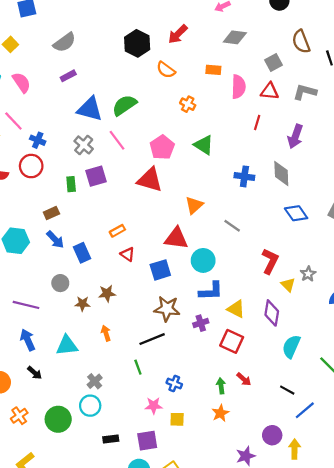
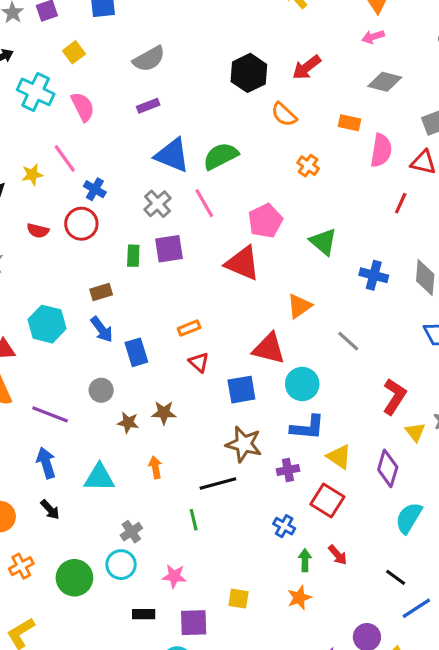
green triangle: (204, 145) -> (323, 242), moved
blue cross: (174, 383) -> (284, 526), moved
pink star: (154, 406) -> (174, 576), moved

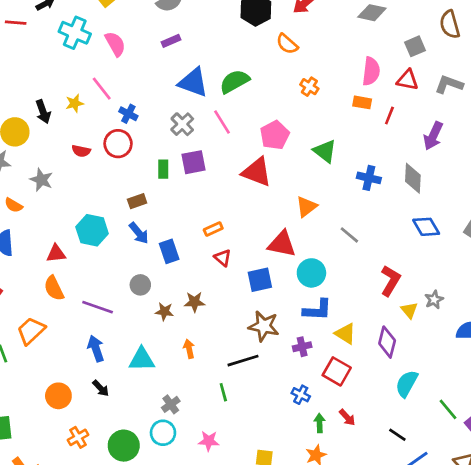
orange rectangle: (350, 123) -> (362, 102), moved

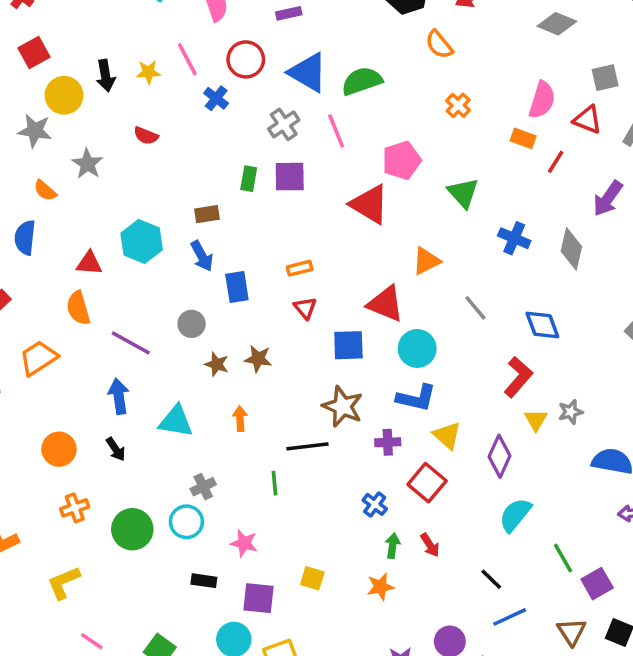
red circle: (118, 144) -> (246, 59), moved
blue diamond: (426, 227) -> (542, 325), moved

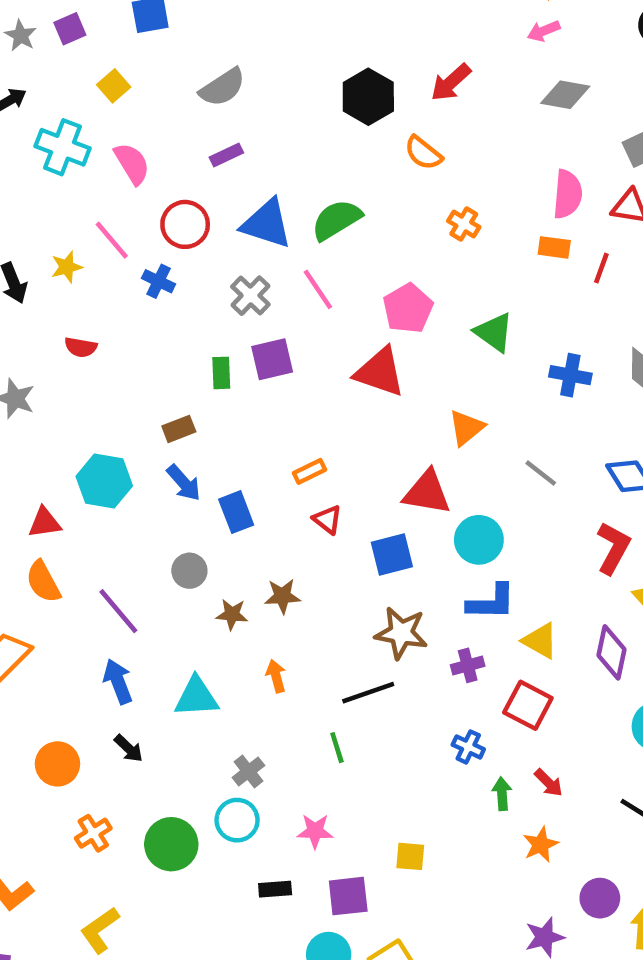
purple line: (131, 343) -> (118, 611), turned 33
orange star: (380, 587) -> (541, 845), moved

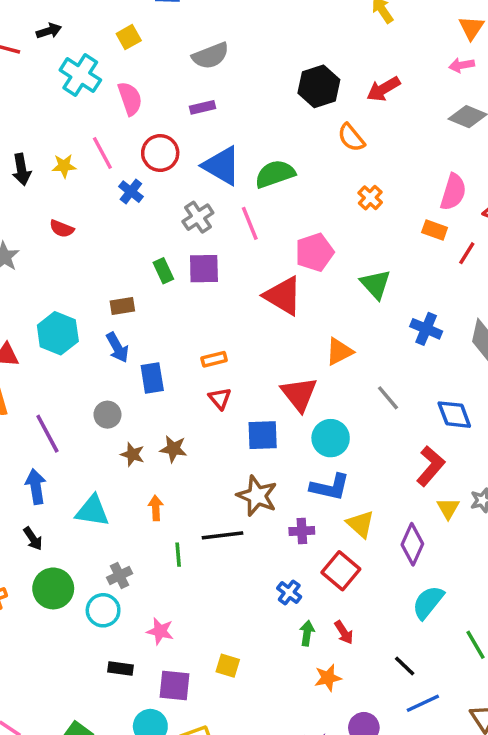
green rectangle: (221, 373) -> (163, 271), turned -35
red triangle: (427, 492) -> (299, 394), turned 30
green line: (337, 748) -> (178, 555), moved
green circle: (171, 844) -> (53, 588), moved

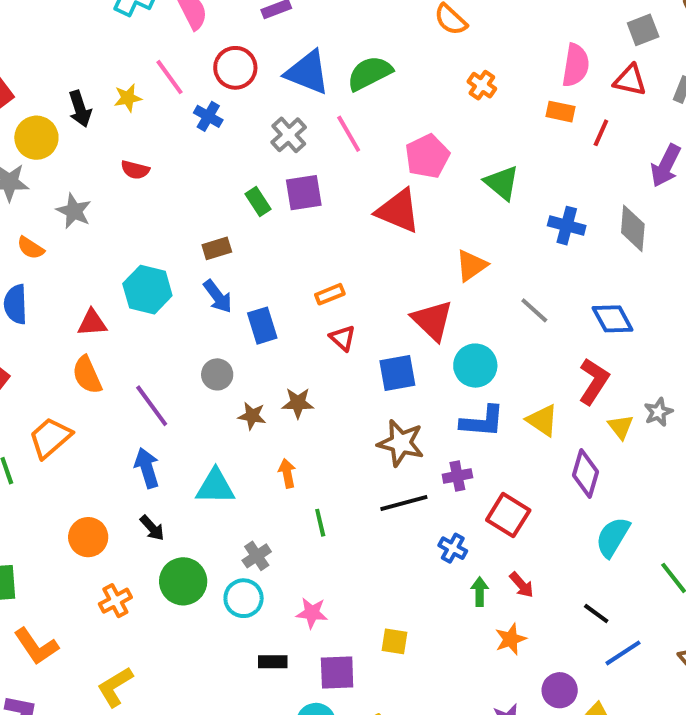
yellow triangle: (360, 524) -> (542, 420), moved
black line: (222, 535) -> (404, 503), moved

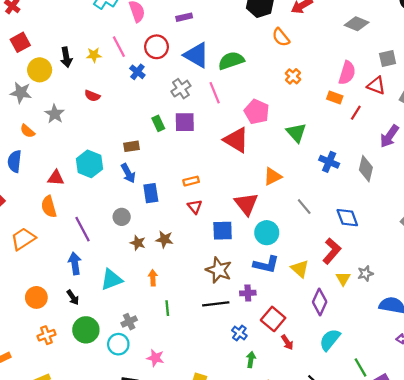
pink pentagon: (427, 156) -> (257, 112), turned -30
cyan triangle: (215, 487) -> (112, 279), turned -30
red arrow: (522, 585) -> (287, 342), moved

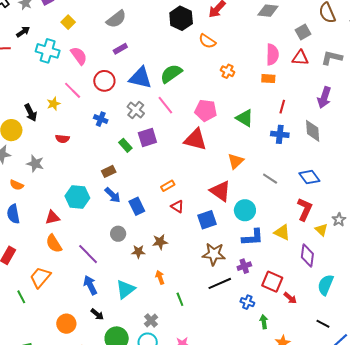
blue cross: (137, 72) -> (101, 119), moved
red line: (356, 113) -> (282, 107), moved

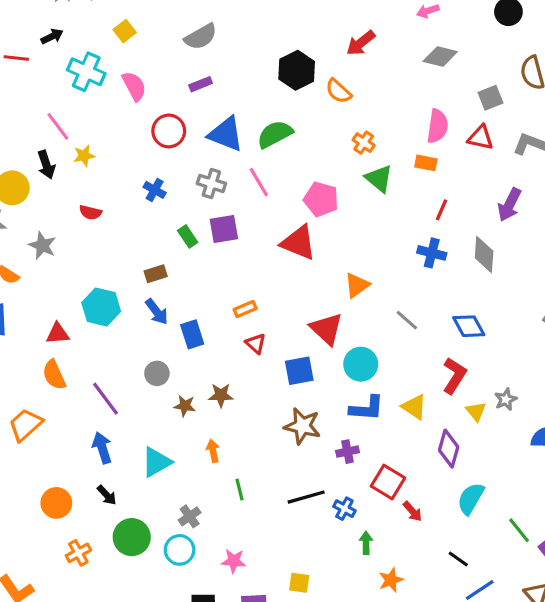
black hexagon: (181, 18) -> (297, 70), moved
pink line: (73, 90) -> (58, 126), moved
gray cross: (136, 110) -> (211, 184), turned -30
green triangle: (245, 118) -> (379, 179), moved
black line: (220, 283) -> (306, 497), moved

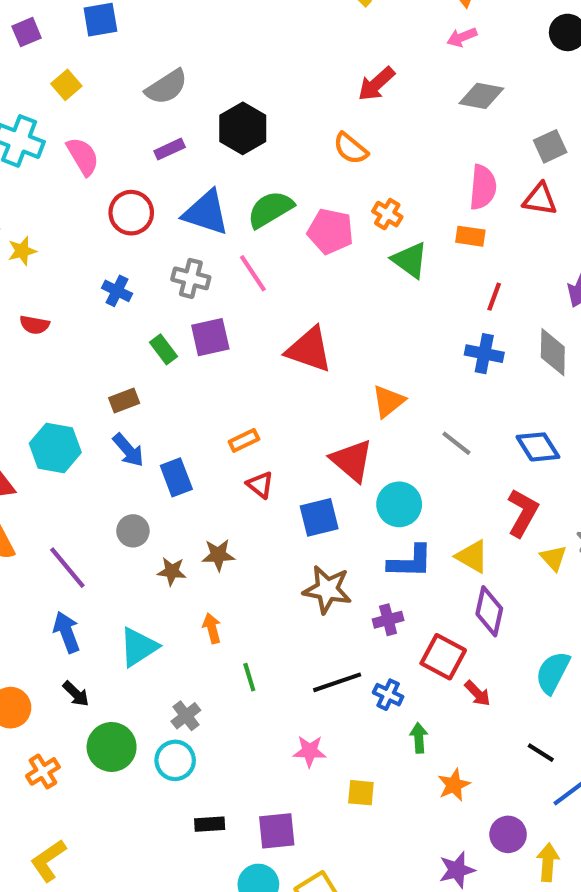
black hexagon: (297, 70) -> (243, 128), moved
pink pentagon: (321, 199) -> (330, 231), moved
purple diamond: (449, 449) -> (489, 611), moved
pink star: (234, 561) -> (310, 751), moved
yellow square: (299, 583) -> (361, 793), moved

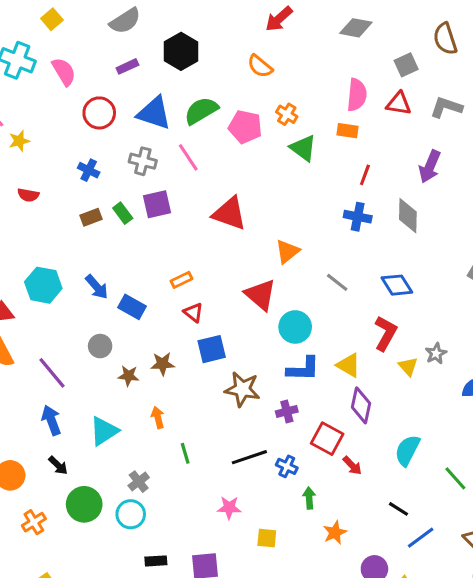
brown rectangle: (124, 401) -> (91, 217), moved
blue rectangle: (176, 477) -> (132, 307), turned -40
blue square: (319, 517) -> (212, 349), moved

